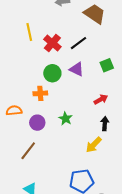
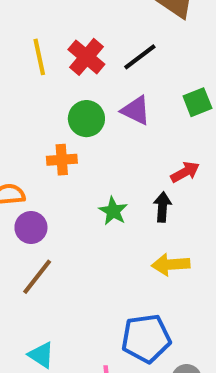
yellow line: (29, 32) -> (39, 57), moved
purple circle: (37, 123) -> (31, 227), moved
black arrow: (105, 124) -> (162, 207), moved
yellow arrow: (94, 145) -> (171, 264), turned 42

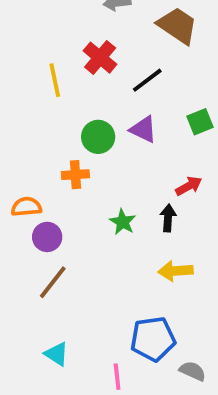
red cross: (86, 57) -> (100, 58), moved

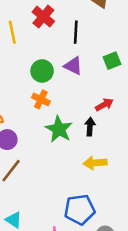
black line: (147, 80) -> (76, 32), turned -50
orange cross: (75, 175) -> (41, 99), moved, turned 30
green star: (123, 222) -> (59, 129), size x1.5

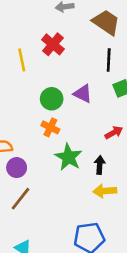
black line: (76, 32) -> (109, 60), moved
black arrow: (90, 127) -> (100, 165), moved

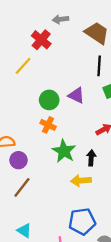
red cross: (53, 44) -> (41, 40), moved
yellow line: (22, 60) -> (23, 66), turned 54
yellow arrow: (105, 191) -> (81, 181), moved

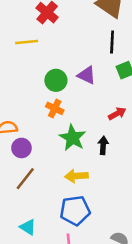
yellow line: (23, 66) -> (27, 42), turned 42
yellow arrow: (81, 181) -> (76, 176), moved
blue pentagon: (82, 221) -> (75, 211), moved

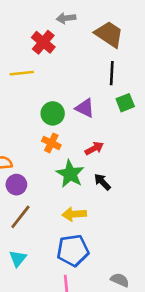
red arrow: (117, 114) -> (94, 148), moved
black arrow: (103, 145) -> (102, 182), turned -48
cyan triangle: (28, 227) -> (18, 258), moved, turned 36

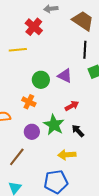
orange cross: (51, 143) -> (29, 102), moved
purple circle: (16, 185) -> (32, 132), moved
yellow arrow: (74, 214) -> (67, 155), moved

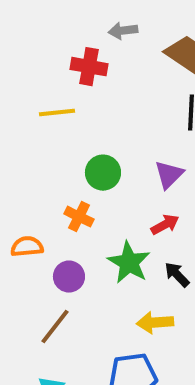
red cross: (34, 27) -> (89, 67), turned -30
purple triangle: (65, 76) -> (169, 175), moved, turned 49
purple circle: (32, 132) -> (69, 277), moved

